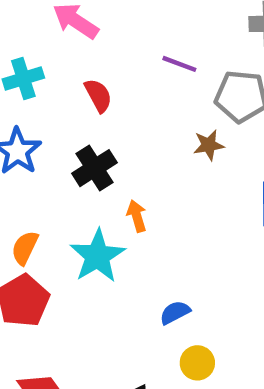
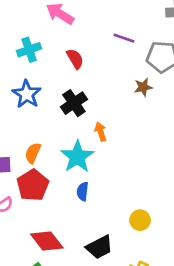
blue semicircle: (175, 312) -> (83, 191), moved, turned -54

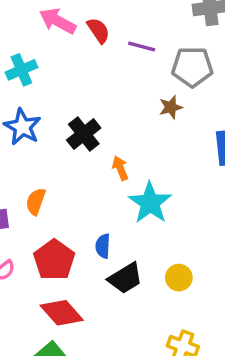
red semicircle: (75, 59) -> (98, 30), moved
cyan star: (77, 157) -> (150, 203), moved
red pentagon: (33, 185) -> (54, 260), moved
black trapezoid: (99, 247) -> (125, 278), moved

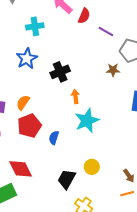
red semicircle: (98, 30) -> (84, 16), turned 42
red pentagon: (54, 260) -> (29, 126), moved
black trapezoid: (125, 278) -> (67, 179), moved, turned 135

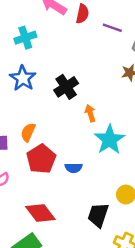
blue semicircle: (54, 138) -> (73, 168), turned -96

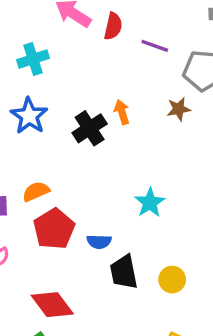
orange arrow: (90, 113) -> (122, 112), moved
orange semicircle: (28, 132) -> (36, 191), turned 42
cyan star: (109, 140) -> (150, 203), size x0.7
black trapezoid: (98, 215) -> (124, 272), moved, turned -30

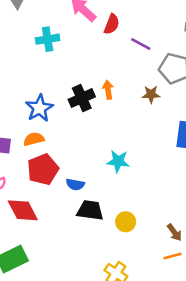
blue star: (29, 116) -> (39, 108), moved
cyan star: (150, 203) -> (118, 161), turned 30
black trapezoid: (124, 272) -> (90, 210), turned 100
red diamond: (52, 305) -> (23, 210), moved

